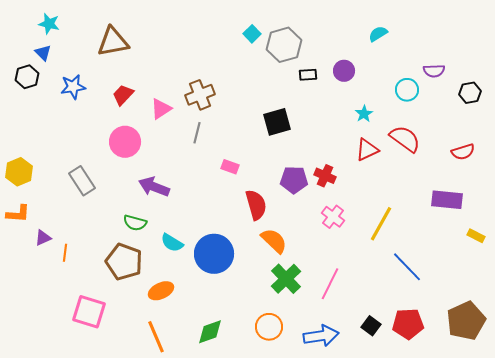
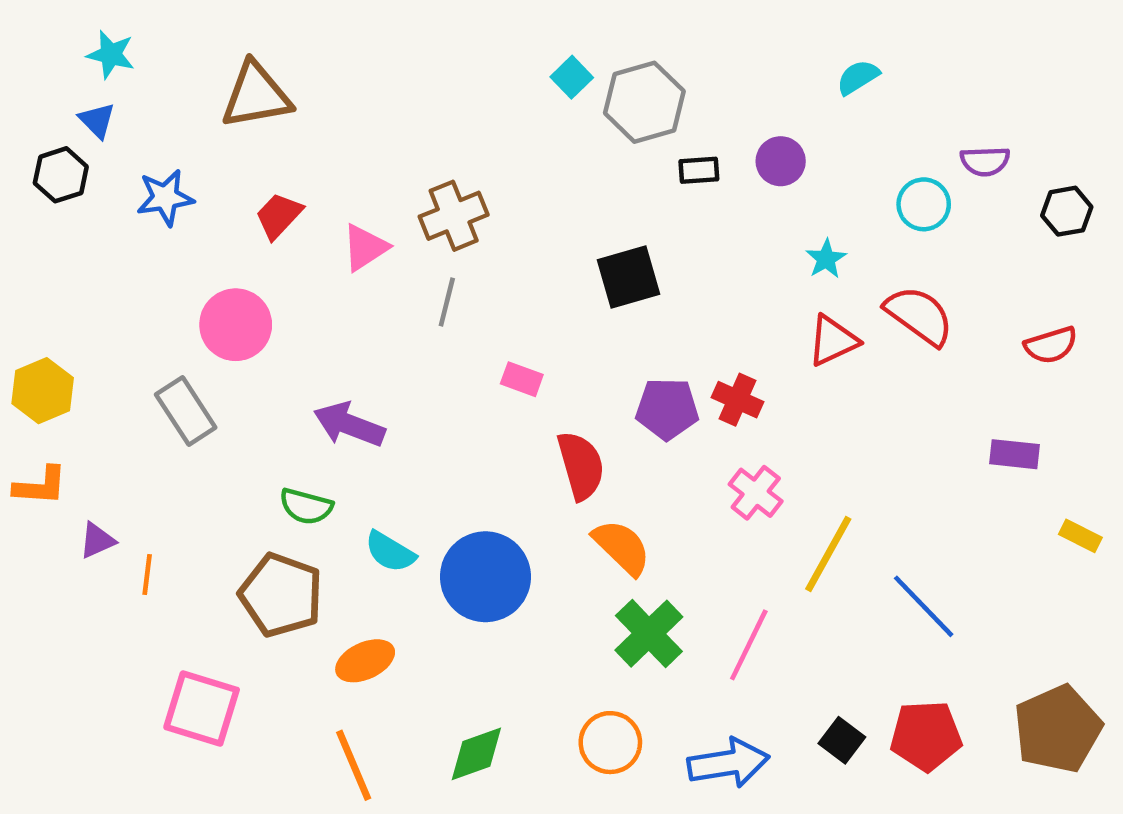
pink circle: (125, 142) -> (236, 325), moved
purple rectangle: (447, 200) -> (1015, 454), size x0.7
yellow line: (381, 224) -> (828, 554), moved

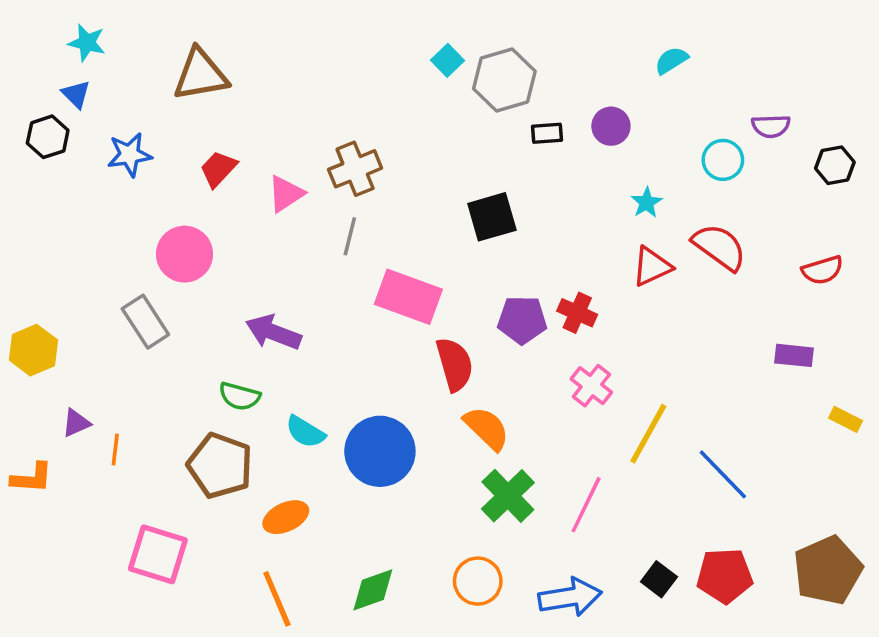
pink rectangle: (522, 379) -> (408, 297), size x2.0
yellow hexagon: (43, 391) -> (33, 350), moved
orange L-shape: (40, 486) -> (32, 478), moved

